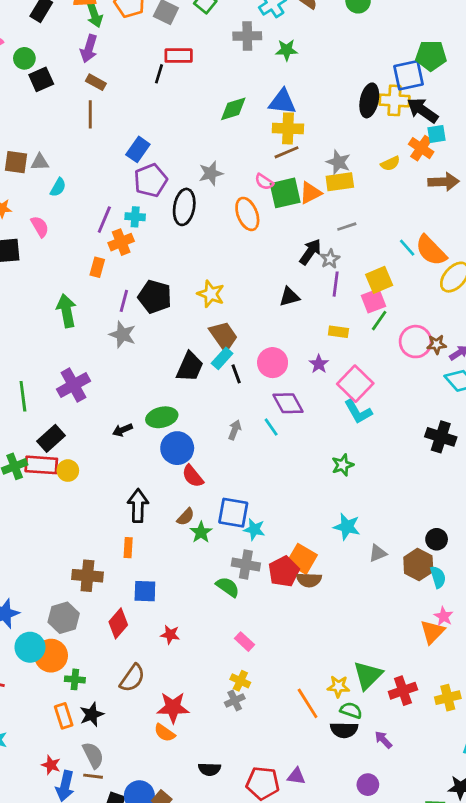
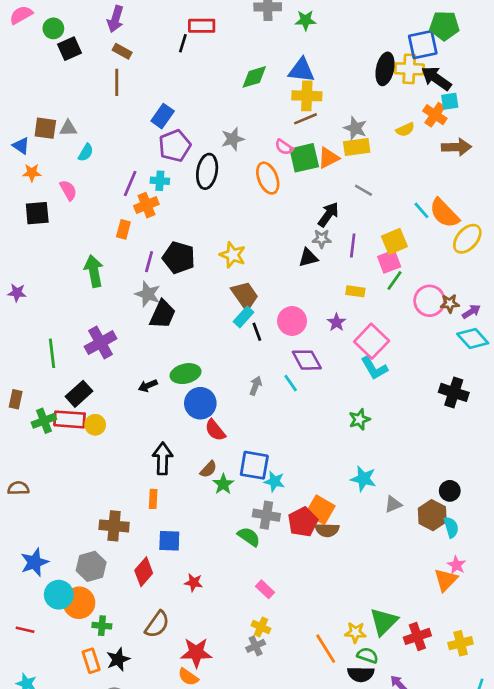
gray line: (347, 227) -> (363, 190), turned 48
gray star: (330, 259) -> (322, 239), moved, turned 30
black trapezoid: (190, 367) -> (163, 314), moved

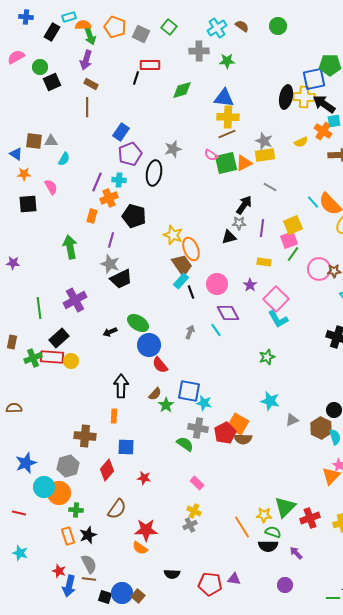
green diamond: (254, 77) -> (182, 90), moved
orange ellipse: (268, 178) -> (191, 249), moved
black pentagon: (179, 258) -> (134, 216), moved
black trapezoid: (163, 314) -> (121, 279), turned 40
green ellipse: (185, 374) -> (138, 323), turned 45

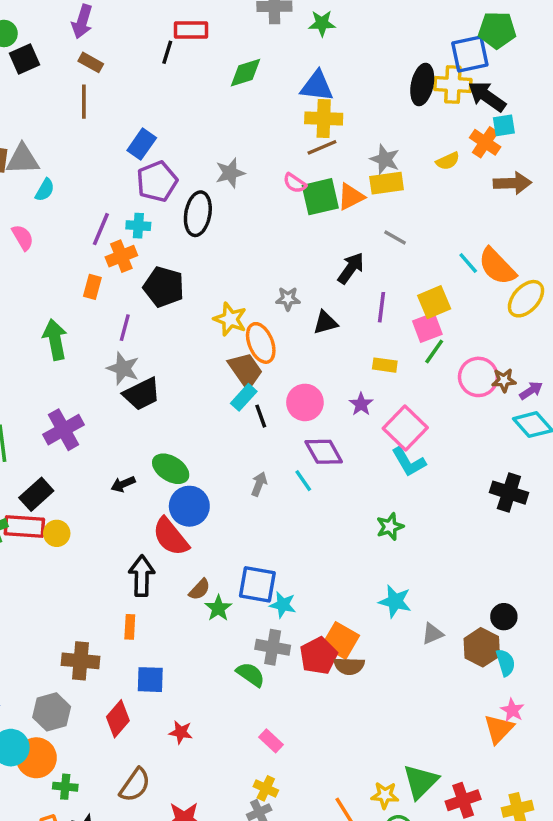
gray triangle: (51, 141) -> (23, 159), size x1.5
gray star: (239, 223) -> (288, 299), moved
red semicircle: (160, 365) -> (171, 537), moved, size x1.4

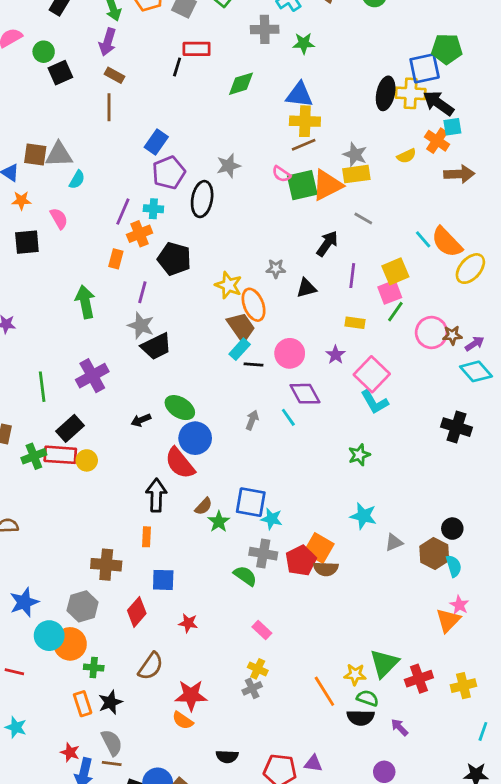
orange triangle: (351, 197) -> (327, 185), size x1.4
black line: (261, 416) -> (254, 364), turned -66

